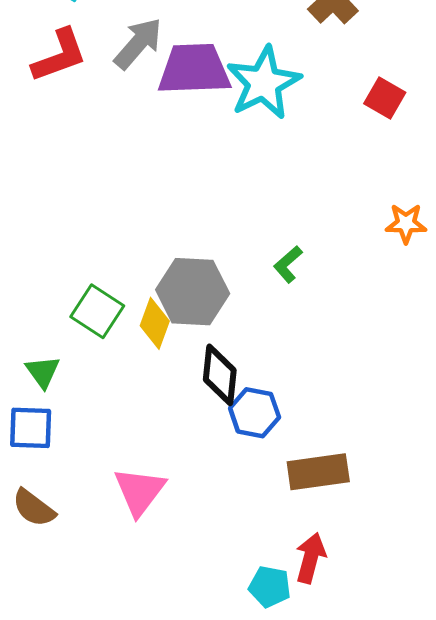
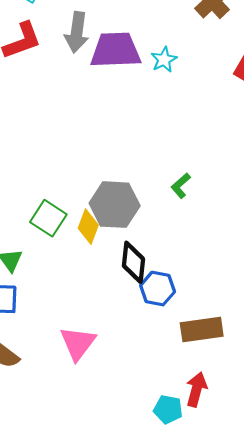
gray arrow: (138, 43) -> (77, 32), turned 147
cyan star: (264, 83) -> (164, 60), size x0.5

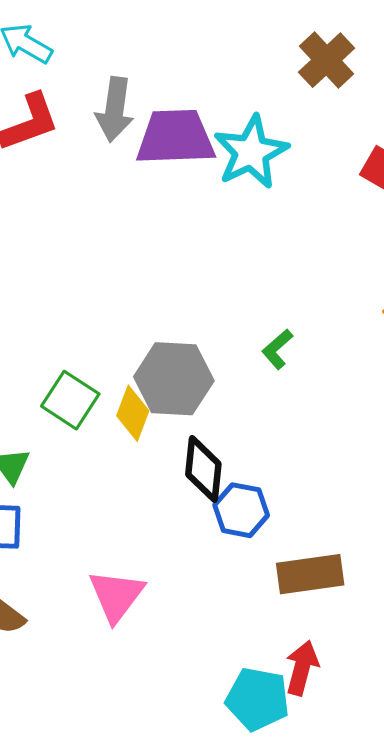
cyan star: (164, 60) -> (251, 152), size x1.8
cyan pentagon: (168, 409) -> (258, 699), size x1.4

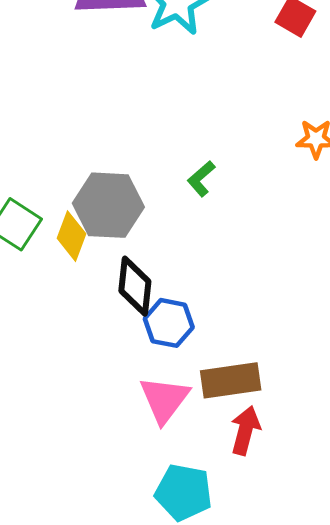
pink triangle: (116, 596) -> (164, 400), moved
red arrow: (302, 668) -> (245, 430), moved

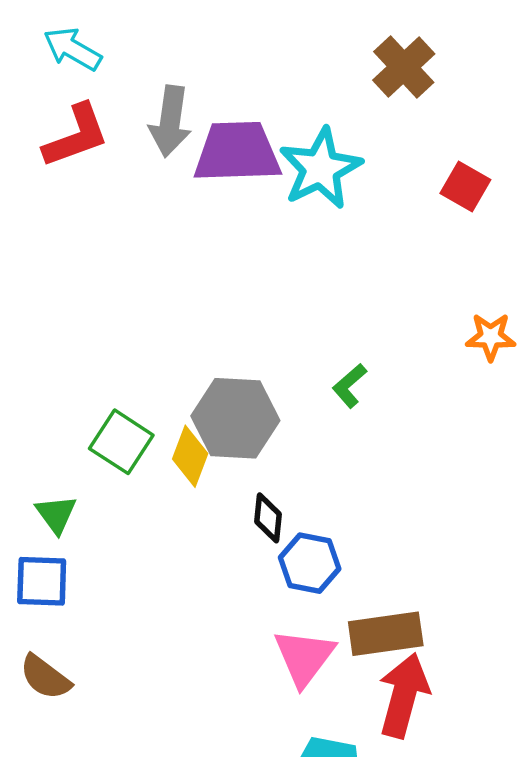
black diamond: (135, 286) -> (268, 518), size x0.7
red arrow: (245, 430) -> (404, 695), size x1.4

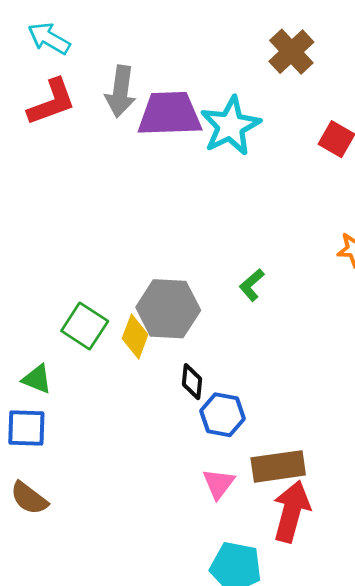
green triangle: (56, 514) -> (37, 379), turned -32
pink triangle: (304, 657) -> (219, 484), size x0.7

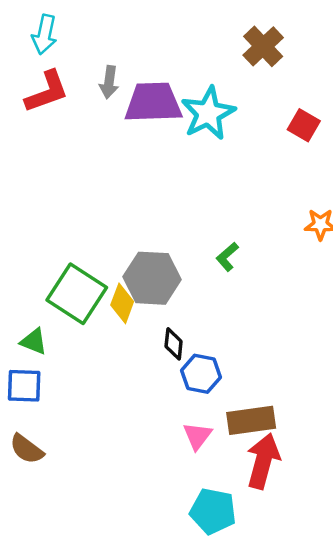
cyan arrow: (49, 38) -> (44, 34), turned -108
gray arrow: (120, 91) -> (109, 82), size x0.7
green square: (85, 326) -> (77, 294), size x1.4

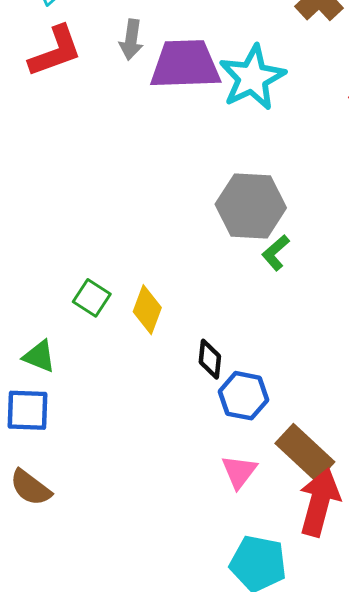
gray hexagon: (152, 278) -> (251, 206), moved
green square: (77, 294) -> (92, 298), size x0.5
brown rectangle: (251, 420) -> (305, 453), turned 51

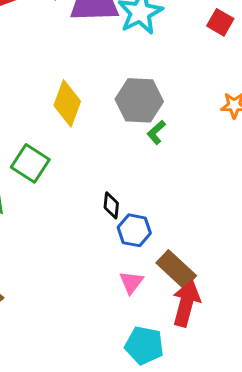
green square: (92, 298) -> (30, 163), size x1.5
yellow diamond: (147, 310) -> (67, 103), moved, size x1.4

